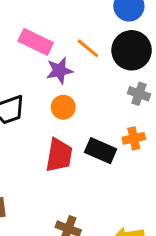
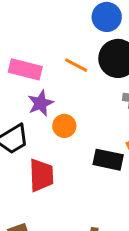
purple star: (59, 71) -> (41, 103), moved
red trapezoid: (59, 155) -> (41, 175), moved

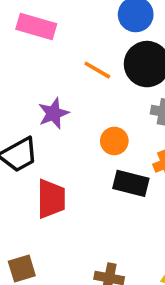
pink rectangle: (25, 69) -> (36, 26), moved
orange circle: (64, 126) -> (114, 141), moved

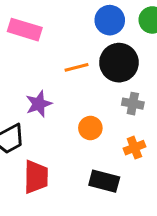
orange line: (97, 70) -> (76, 67), turned -45
black rectangle: (131, 183) -> (104, 181), moved

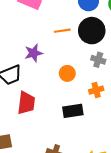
black rectangle: (104, 181) -> (73, 111), turned -30

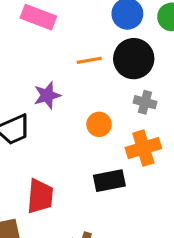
orange cross: (96, 90) -> (143, 148), size x1.5
red trapezoid: (26, 103) -> (40, 196), moved

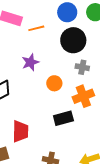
orange line: (89, 60) -> (36, 28), moved
purple star: (47, 95) -> (30, 62), moved

